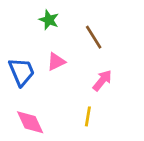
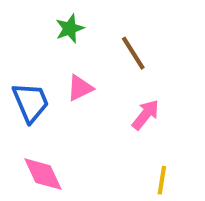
green star: (49, 20) -> (70, 28), turned 30
yellow line: (88, 116) -> (162, 180), moved

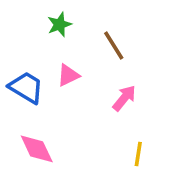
blue trapezoid: (31, 102) -> (26, 88), turned -36

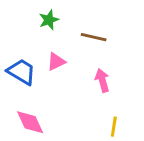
brown line: (114, 46) -> (94, 37), turned -45
pink arrow: (124, 98) -> (102, 80), turned -55

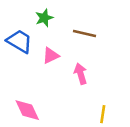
blue trapezoid: (21, 72) -> (19, 41), moved
pink arrow: (102, 80) -> (81, 74), moved

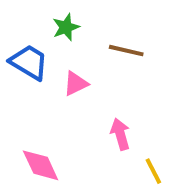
pink arrow: (81, 74) -> (120, 134), moved
yellow line: (103, 114) -> (153, 171), turned -36

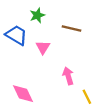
pink triangle: (76, 84) -> (43, 47), turned -32

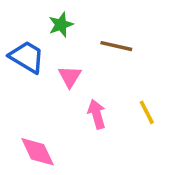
pink arrow: (68, 76) -> (97, 114), moved
yellow line: (87, 97) -> (147, 112), moved

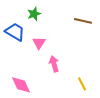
brown line: (116, 46) -> (83, 21), moved
yellow line: (147, 112) -> (82, 84), moved

